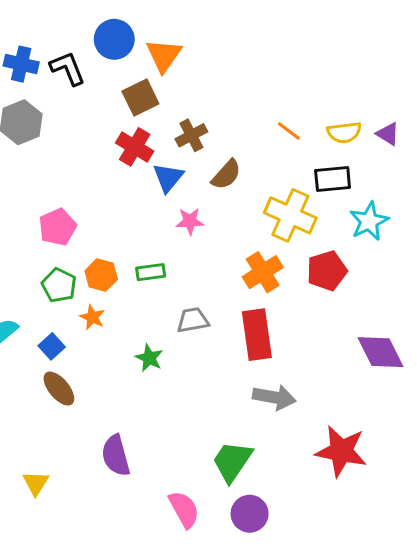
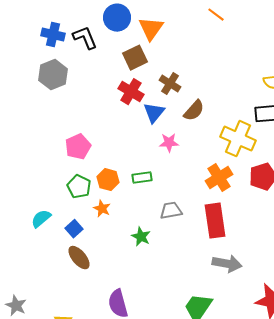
orange line: (289, 131) -> (216, 15), moved
brown cross: (191, 135) -> (170, 84), turned -30

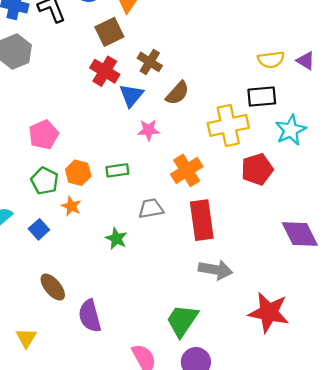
yellow cross: (238, 139) -> (228, 125), turned -36
orange cross: (219, 178) -> (187, 170), moved
brown ellipse: (79, 258) -> (53, 287), moved

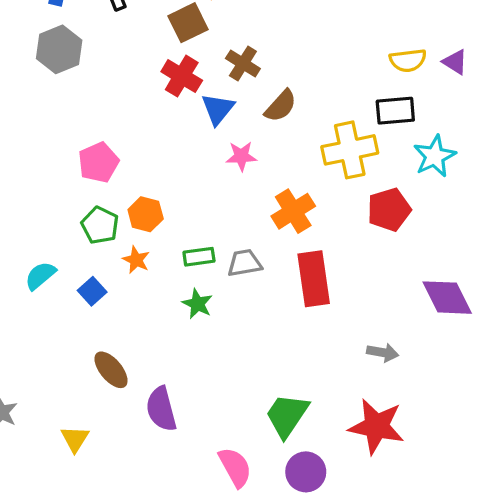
green rectangle: (117, 170) -> (199, 257), moved
gray arrow: (216, 270) -> (383, 353), moved, size x0.7
red star: (269, 312) -> (376, 426), moved

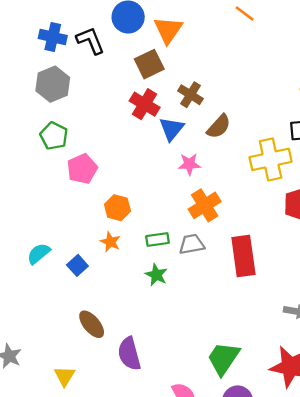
orange cross: (293, 211) -> (205, 205), moved
green pentagon: (100, 225) -> (54, 136), moved

